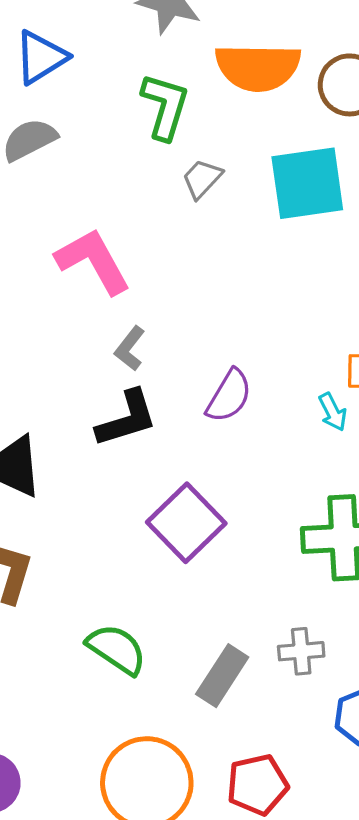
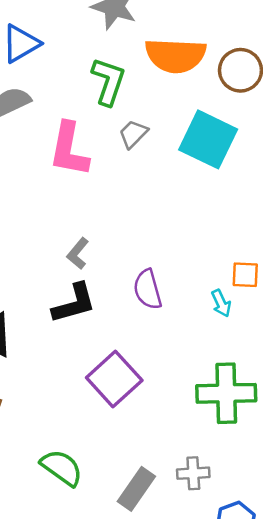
cyan square: (307, 183) -> (208, 139), turned 32
pink L-shape: (93, 261) -> (69, 149), moved, turned -142
purple semicircle: (229, 396) -> (148, 289), turned 132

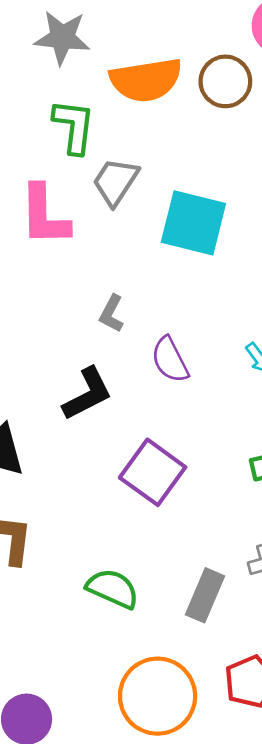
gray trapezoid: (133, 134) -> (115, 182), size x1.4
cyan square: (208, 139) -> (193, 223), moved
gray L-shape: (78, 253) -> (112, 314), moved

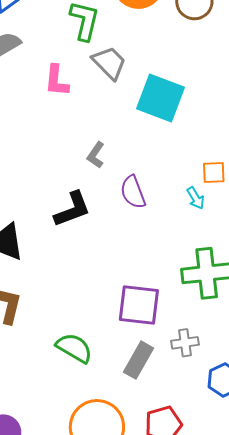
gray trapezoid: (115, 182) -> (109, 63), turned 96
pink L-shape: (44, 215) -> (57, 81), size x0.7
purple square: (153, 472) -> (139, 305), moved, turned -36

